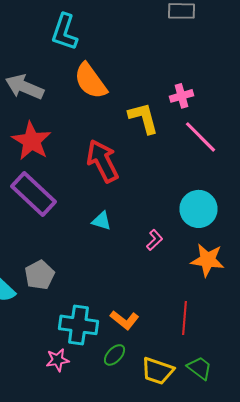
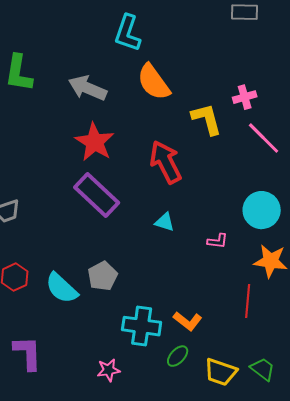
pink L-shape: (154, 240) -> (218, 241), turned 50
red line: (184, 318) -> (248, 301), moved
pink star: (58, 360) -> (109, 370), moved

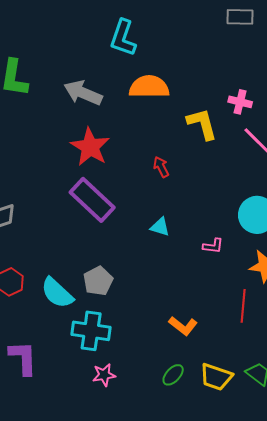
orange semicircle: (154, 82) -> (149, 87), turned 126
pink cross: (245, 97) -> (240, 102), turned 30
red arrow: (166, 162) -> (161, 167), size x0.5
cyan cross: (142, 326) -> (91, 331), moved
green ellipse: (178, 356) -> (173, 375), moved

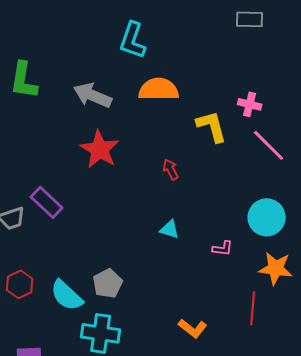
purple rectangle: (92, 200) -> (47, 202), moved, size x0.7

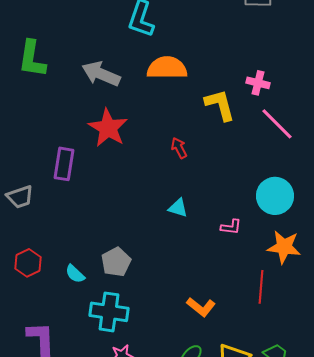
purple rectangle: (47, 202) -> (64, 164), moved, turned 56
cyan semicircle: (67, 295) -> (75, 274), size x0.6

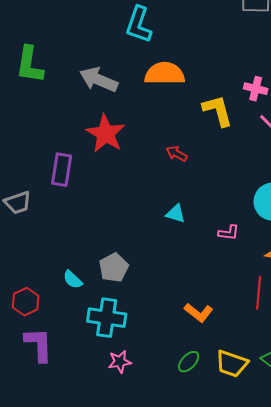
red arrow: (179, 148) -> (177, 154), turned -35
red hexagon: (28, 263) -> (26, 302), moved

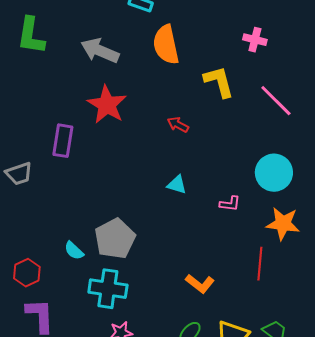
orange semicircle: (165, 74) -> (166, 45), turned -102
pink cross: (256, 89) -> (255, 40), moved
gray pentagon: (114, 268) -> (115, 239), size x1.4

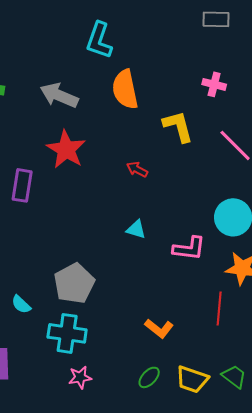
pink L-shape: (230, 204) -> (189, 248), size x1.6
cyan semicircle: (74, 251) -> (21, 304), moved

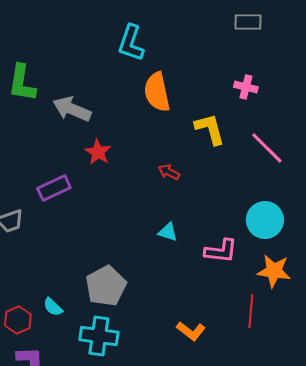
gray arrow: (59, 95) -> (72, 109), moved
red star: (66, 149) -> (98, 152), size x0.7
purple rectangle: (22, 185) -> (54, 188), turned 56

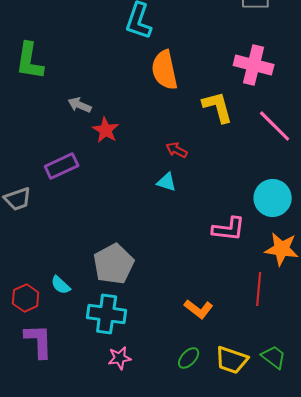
pink cross: (246, 87) -> (254, 65), size x1.6
gray arrow: (72, 109) -> (80, 105), moved, size x0.6
cyan triangle: (168, 232) -> (167, 182), moved

